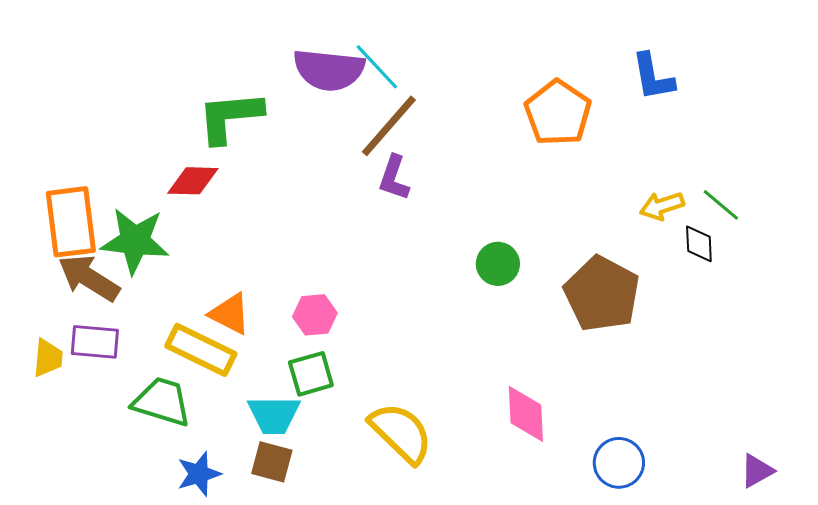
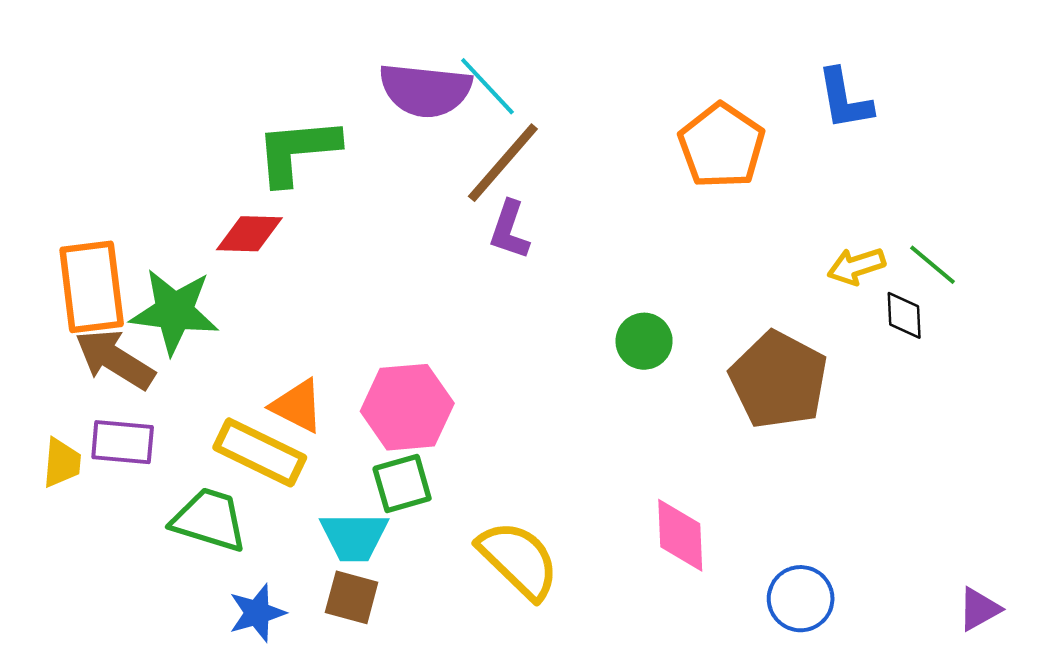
pink hexagon: (315, 315) -> (407, 407), size x1.6

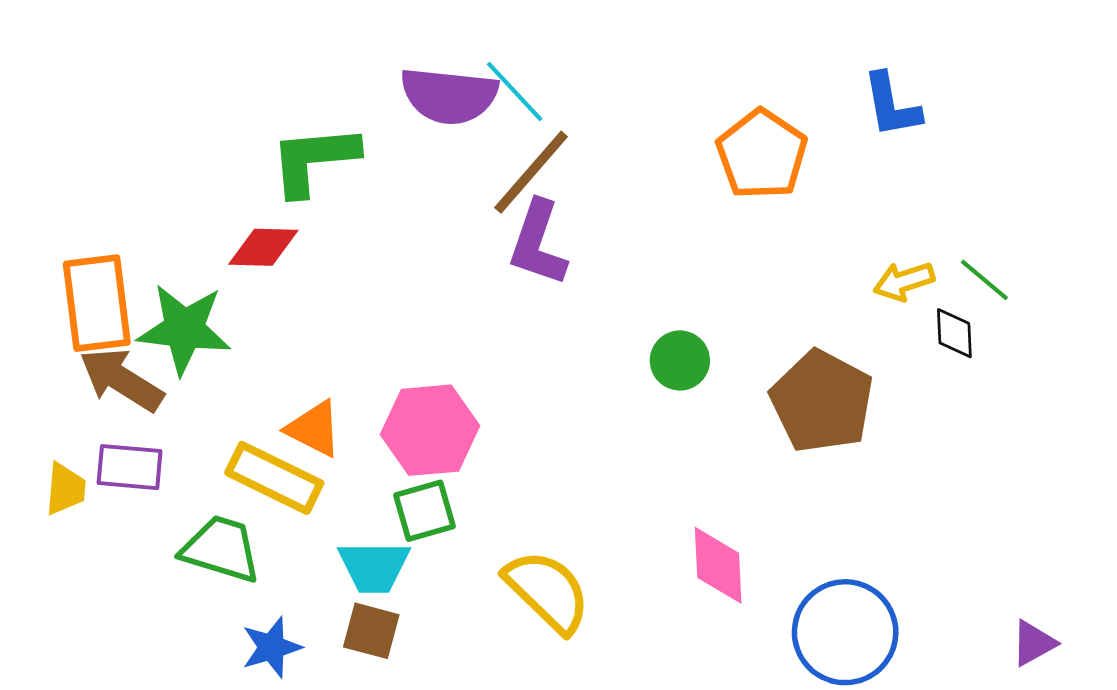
purple L-shape: (509, 230) -> (538, 243), size x1.4
blue circle: (801, 599) -> (845, 632), size x1.5

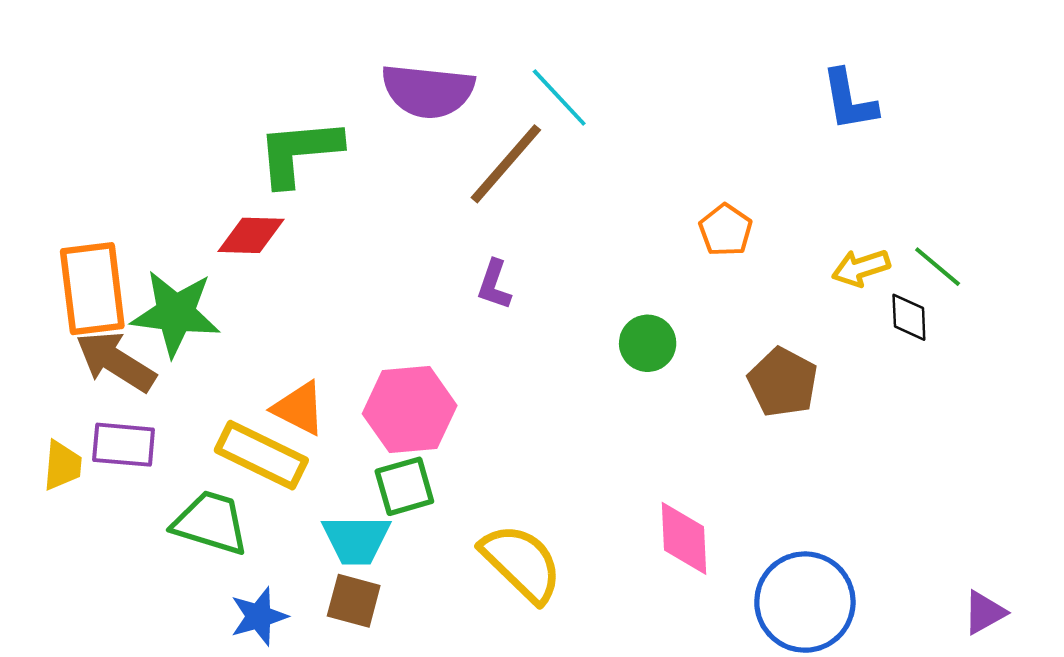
cyan line: (515, 91) -> (559, 97), moved
orange pentagon: (762, 154) -> (726, 230), moved, size x0.6
purple L-shape: (538, 243) -> (494, 285), moved, size x0.6
brown pentagon: (822, 401) -> (783, 382), size x0.7

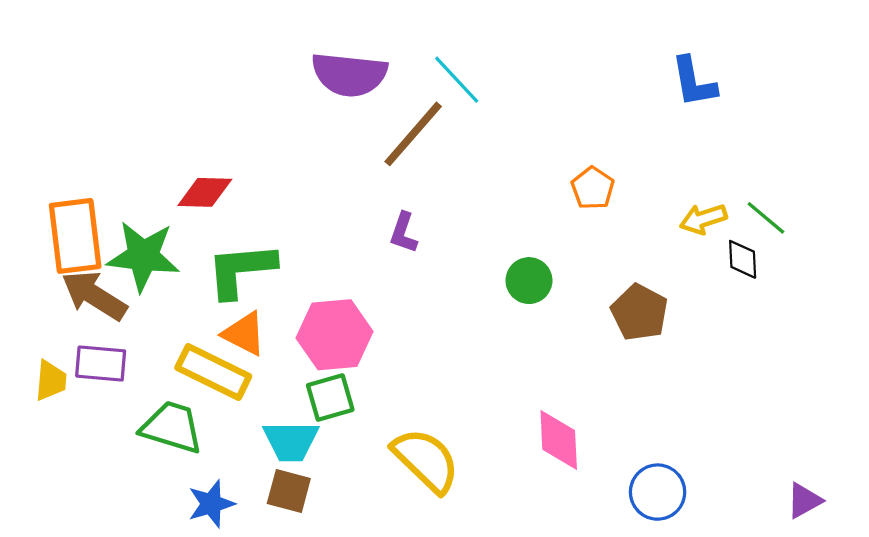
green L-shape: (299, 152) -> (241, 270), moved
blue circle: (805, 602) -> (658, 492), size x0.7

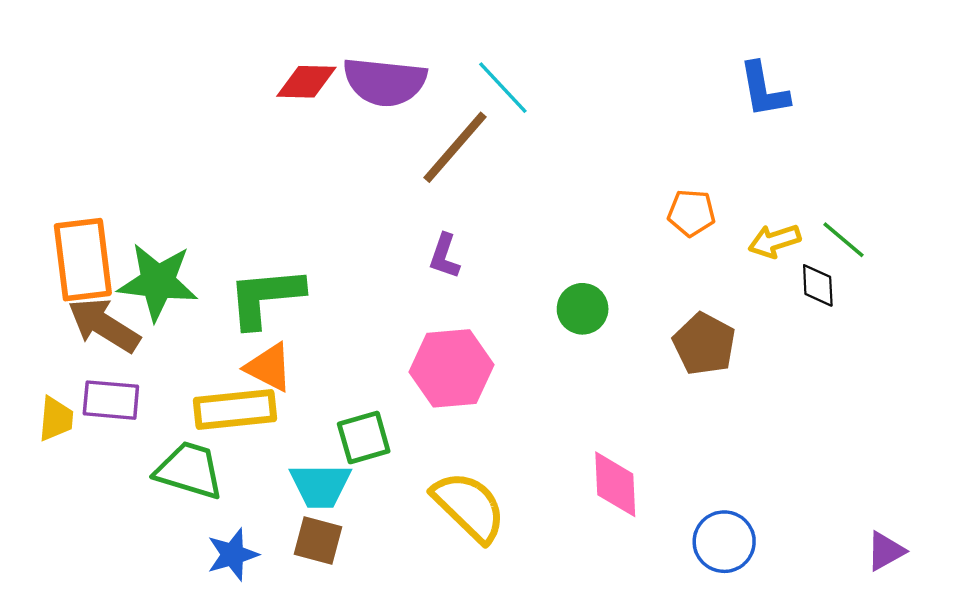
orange pentagon: (593, 188) -> (691, 213), moved, turned -30
red diamond: (205, 192) -> (306, 82), moved
pink hexagon: (334, 335) -> (451, 368), moved
yellow rectangle: (213, 372) -> (235, 409), turned -32

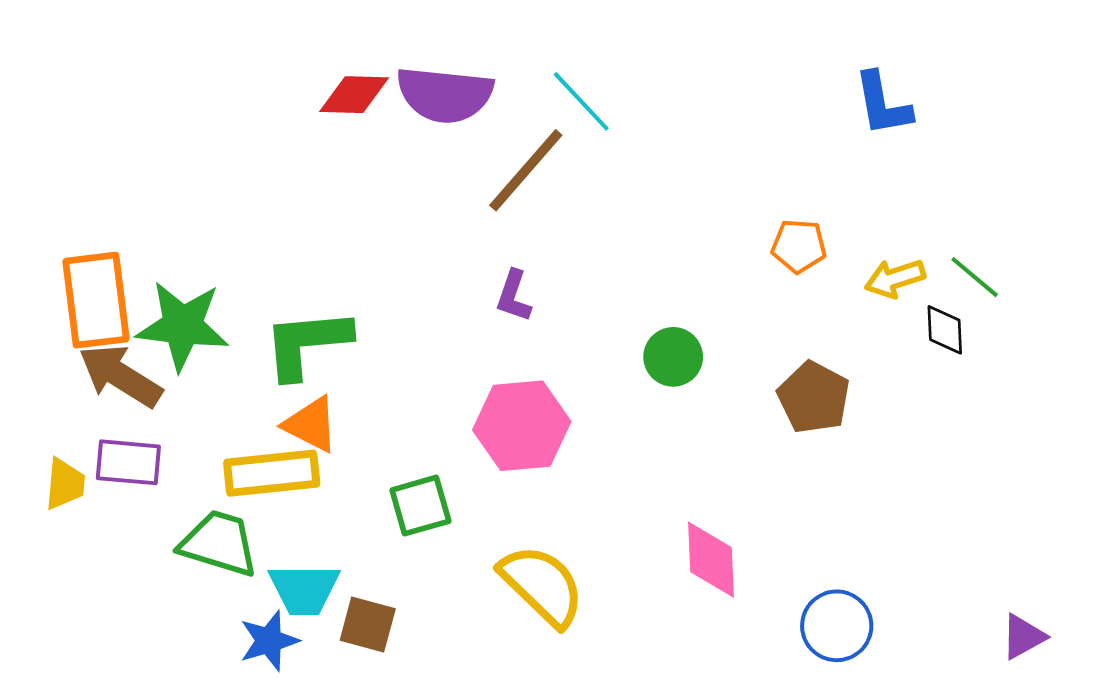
cyan trapezoid: (320, 485) -> (304, 589), moved

